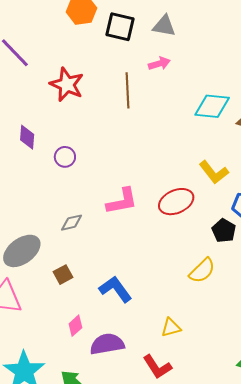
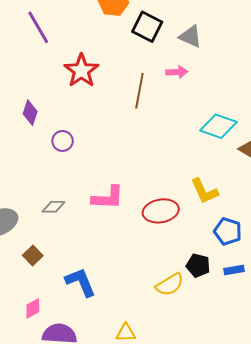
black pentagon: (224, 231) -> (198, 266), moved, turned -30
brown square: (63, 275) -> (33, 255), turned -30

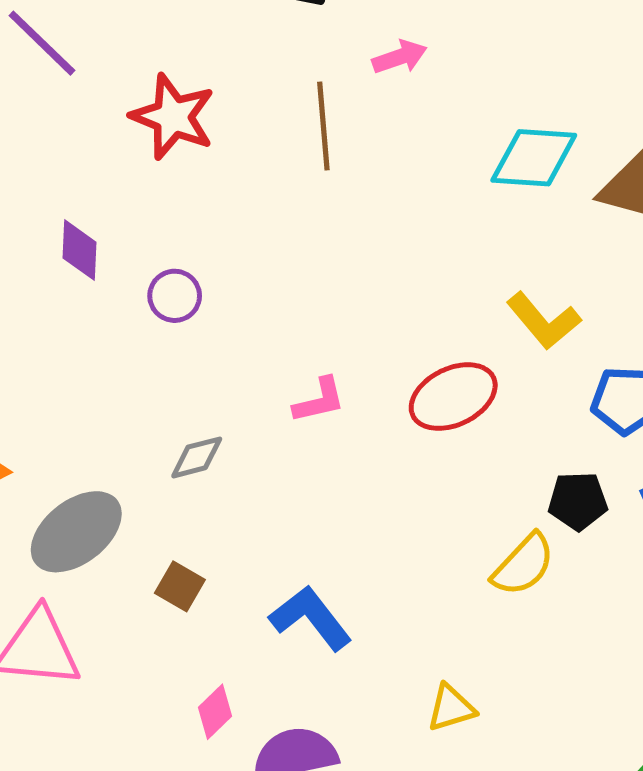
pink L-shape: (108, 198) -> (319, 400), size x0.7

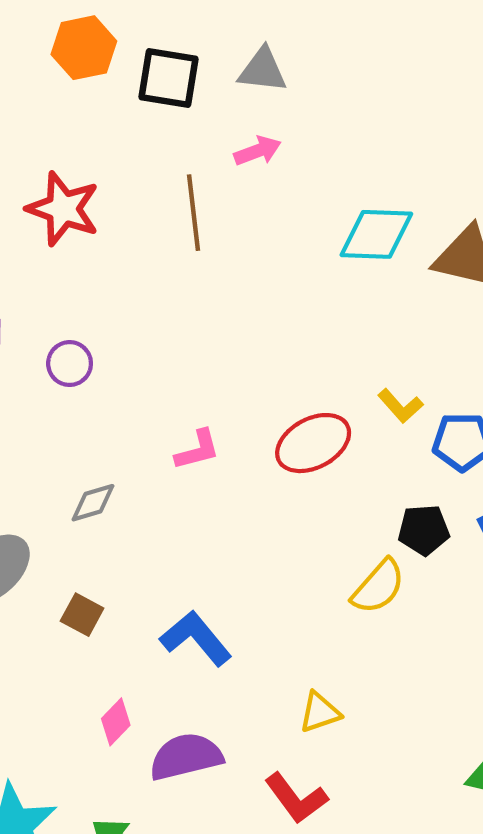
yellow L-shape: (544, 321) -> (400, 406), moved, size x0.7

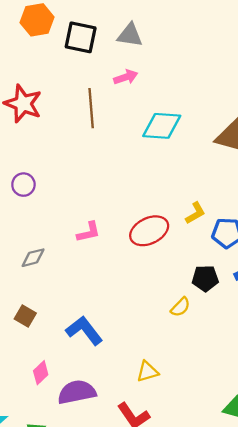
cyan diamond: (376, 234) -> (162, 126), moved
yellow L-shape: (400, 406) -> (195, 213), turned -80
yellow semicircle: (378, 587) -> (180, 307), size x0.7

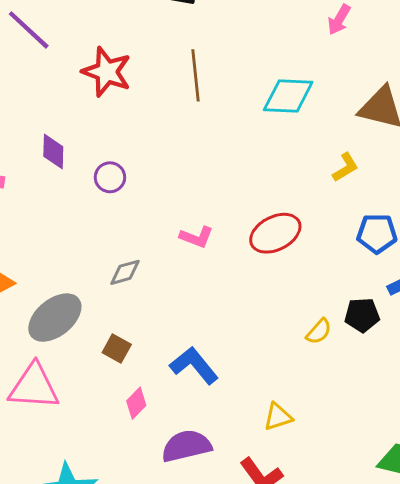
pink arrow: (126, 77) -> (339, 20), moved, turned 140
yellow L-shape: (195, 213) -> (345, 167), moved
pink L-shape: (89, 232) -> (196, 237), turned 35
black pentagon: (205, 278) -> (362, 315), moved
pink diamond: (41, 373) -> (136, 403), moved

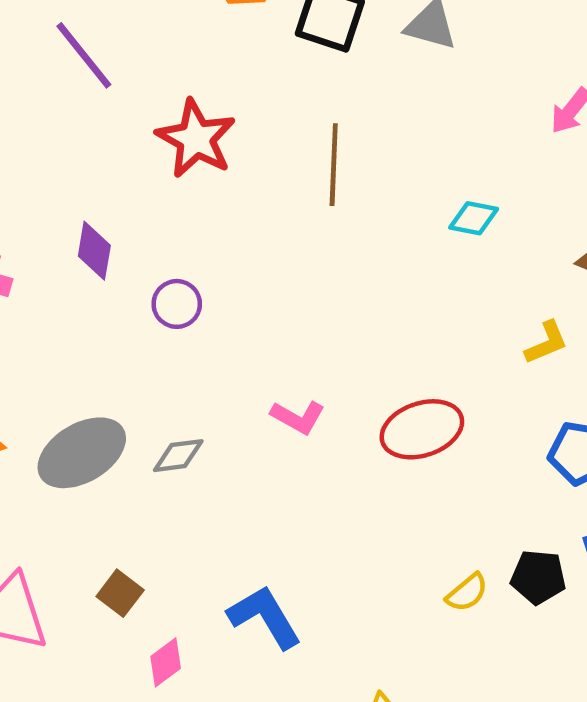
cyan diamond: (288, 96) -> (474, 218), size x0.6
gray ellipse: (55, 318) -> (82, 453), moved
brown square: (117, 348) -> (120, 593), moved

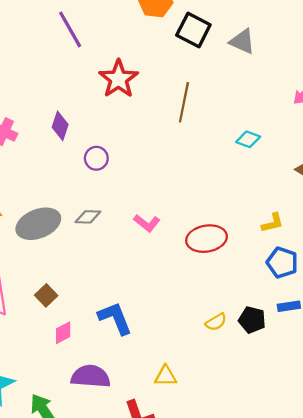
yellow L-shape: (546, 343) -> (273, 223), moved
gray diamond: (178, 456) -> (88, 217), moved

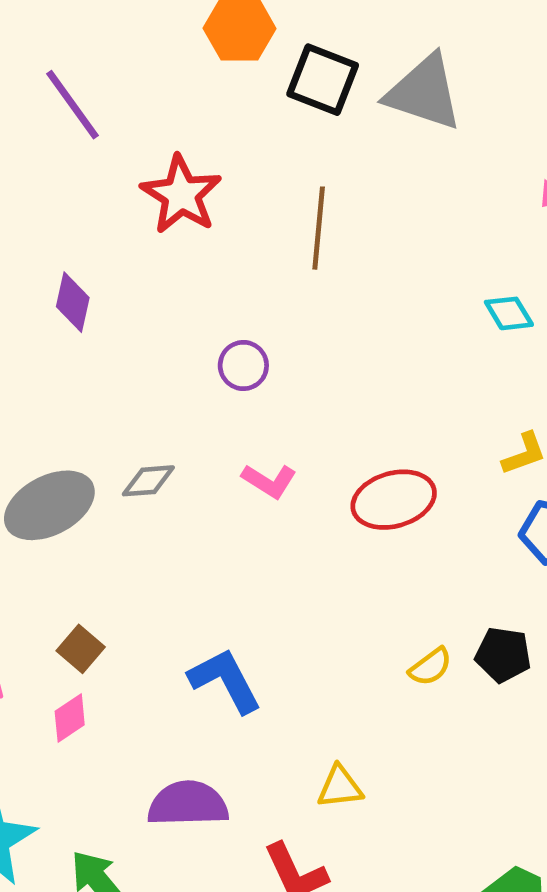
gray triangle: (242, 41) -> (424, 92), size x1.5
cyan diamond: (248, 139) -> (509, 313), moved, turned 45
purple circle: (96, 158) -> (243, 365), moved
pink diamond: (63, 333) -> (70, 718), moved

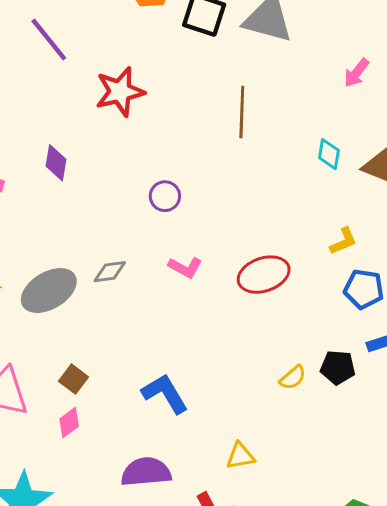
red star: (181, 195) -> (120, 92), turned 30
brown line: (319, 228) -> (242, 112), moved
cyan diamond: (509, 313) -> (329, 154), turned 44

